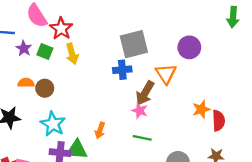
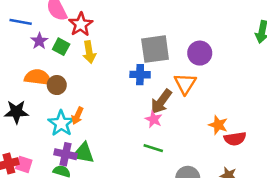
purple circle: (189, 47) -> (200, 53), moved
orange semicircle: (26, 83) -> (38, 77), size x1.5
orange star: (201, 109) -> (218, 125), turned 30
red semicircle: (219, 121) -> (235, 139), turned 78
orange arrow: (100, 130) -> (77, 116), moved

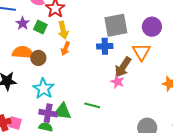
orange arrow: (77, 116) -> (65, 48), moved
green line: (153, 148) -> (92, 105), moved

